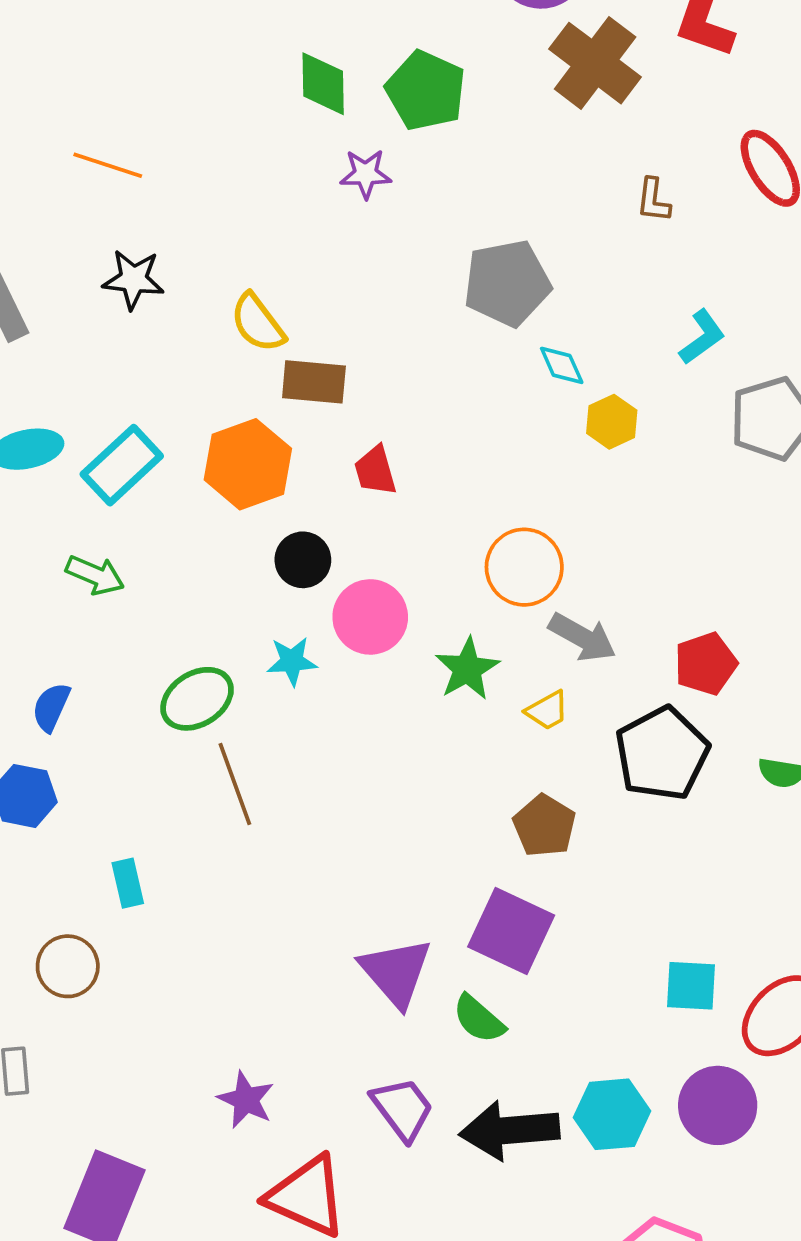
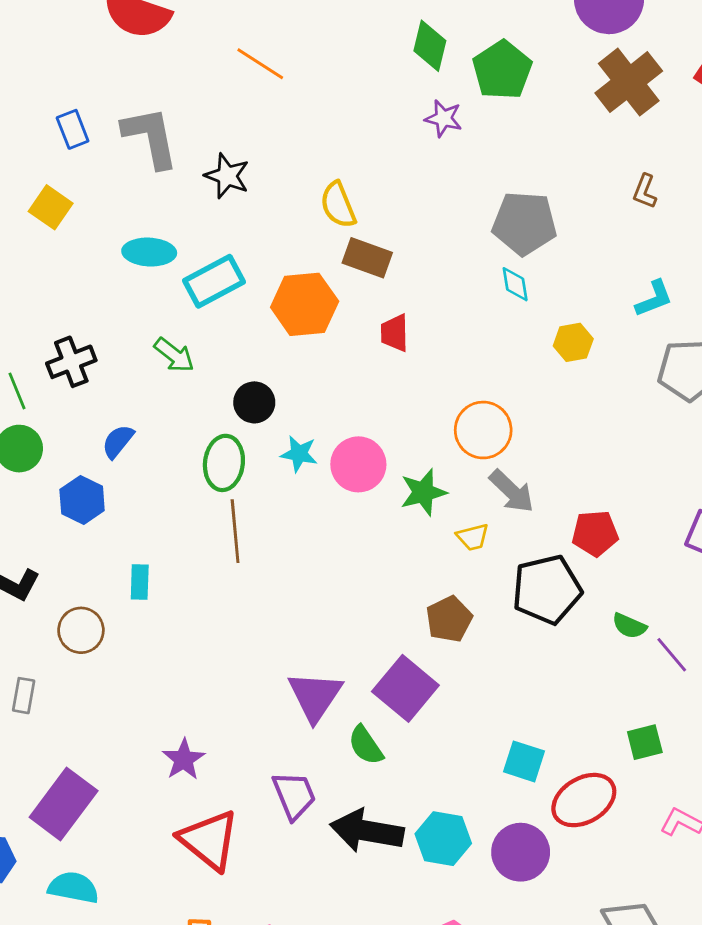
black star: (133, 279) -> (227, 176), moved
cyan diamond: (562, 365) -> (515, 284), moved
black circle: (303, 560) -> (254, 402), moved
pink circle: (370, 617) -> (358, 464), moved
green ellipse: (197, 699) -> (224, 463), turned -66

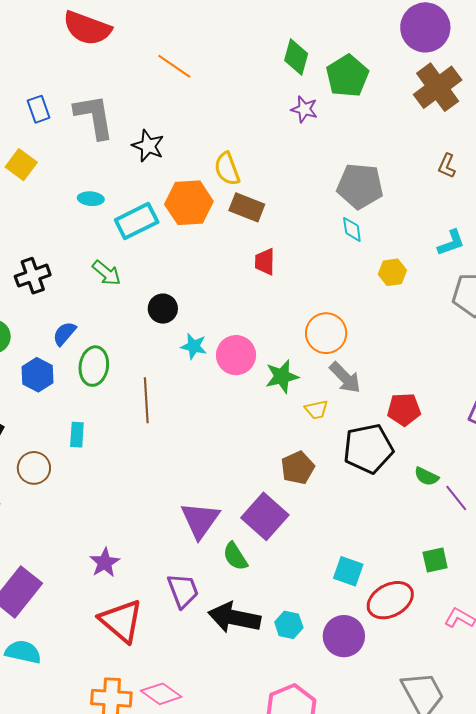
cyan ellipse: (149, 252) -> (91, 199), size x0.7
orange hexagon: (305, 304) -> (189, 203), moved
green ellipse: (224, 463) -> (94, 366), moved
cyan hexagon: (443, 839) -> (289, 625), size x0.7

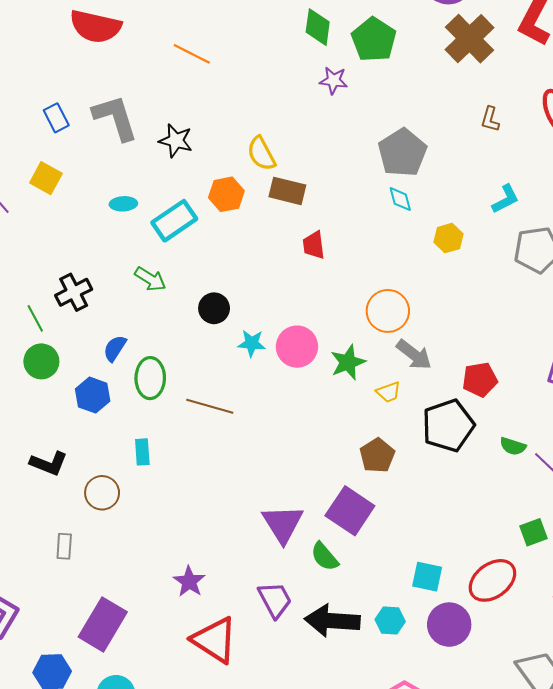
gray pentagon: (360, 186) -> (402, 153), turned -30
orange hexagon: (189, 203) -> (226, 194), size x0.7
brown line: (146, 400) -> (210, 406), turned -63
cyan square: (348, 571) -> (427, 577), moved

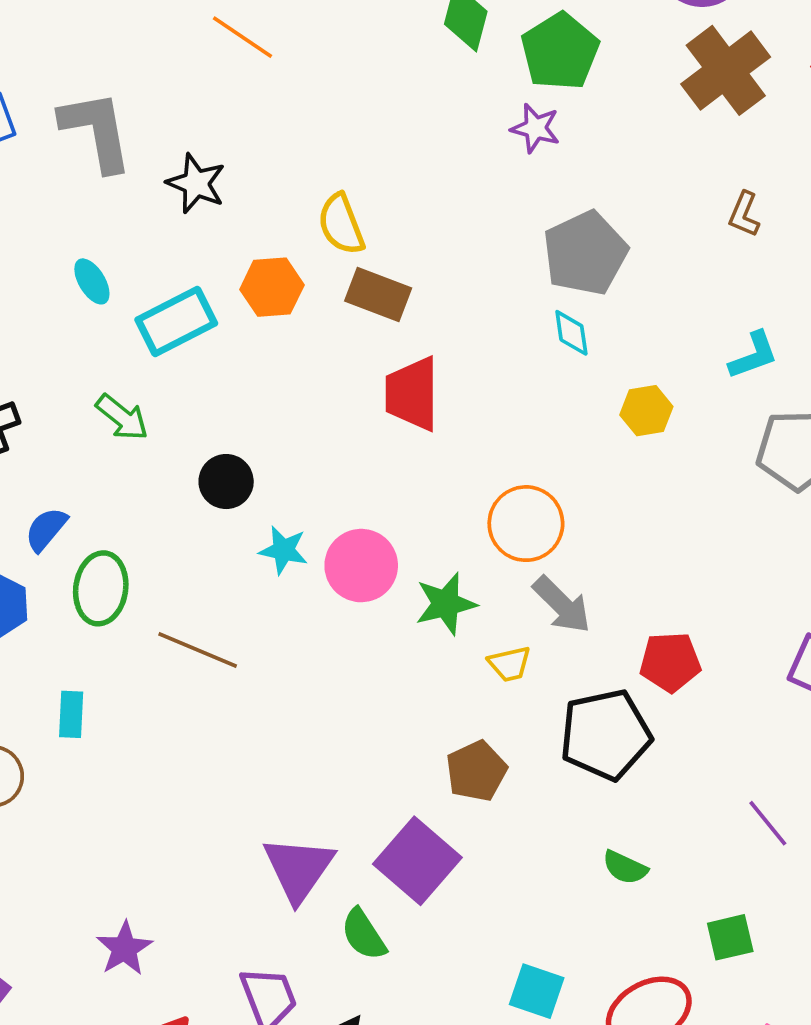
purple star: (334, 80) -> (535, 128), moved
cyan ellipse: (123, 204) -> (92, 281), turned 55
red trapezoid: (314, 245) -> (412, 394), size x1.5
green semicircle: (513, 446) -> (625, 867), moved

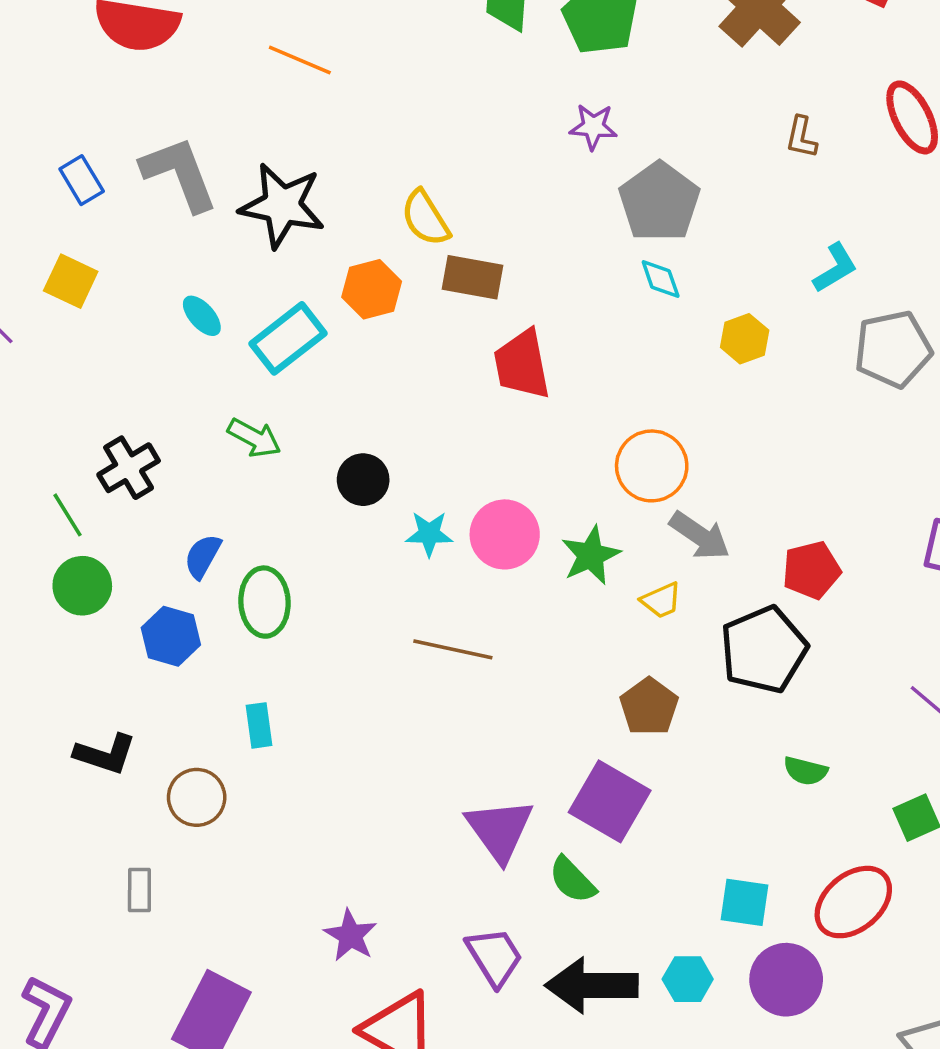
purple star: (535, 128) -> (593, 127), moved
black star: (196, 183) -> (282, 205), size x1.5
brown line: (198, 650) -> (453, 649), moved

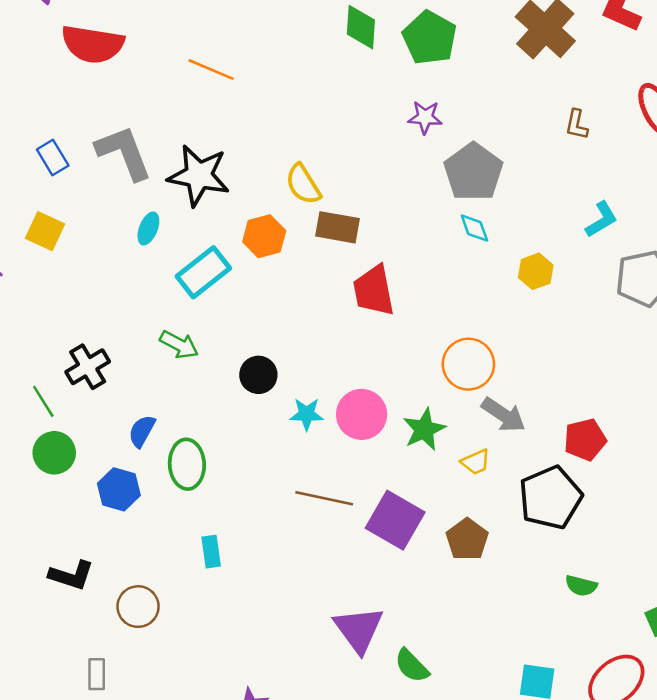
cyan ellipse: (202, 316) -> (148, 228), moved, turned 64
cyan rectangle: (259, 725) -> (211, 552), moved
purple square: (610, 801) -> (395, 520), moved

